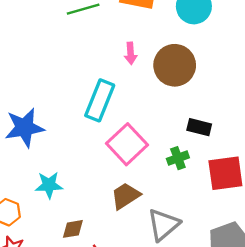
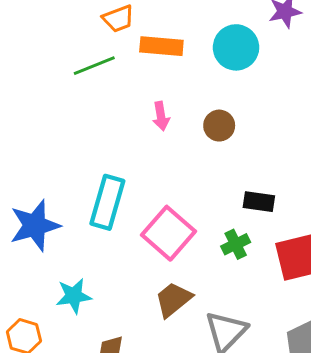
brown circle: (175, 65) -> (219, 126), size x0.6
cyan rectangle: (100, 100) -> (107, 202), moved

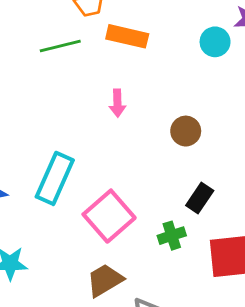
cyan circle: (236, 47) -> (215, 42), moved, size x0.7
brown circle: (219, 126) -> (186, 131), moved
black rectangle: (259, 202) -> (200, 198), turned -72

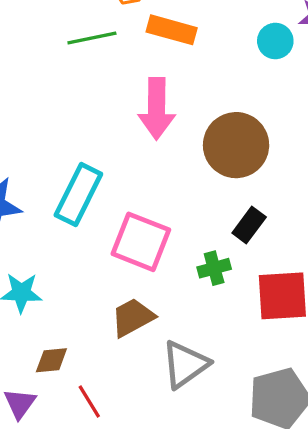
pink arrow: (117, 103) -> (157, 109), size x1.8
brown circle: (186, 131) -> (236, 145), size x1.8
pink square: (109, 216) -> (141, 242), turned -30

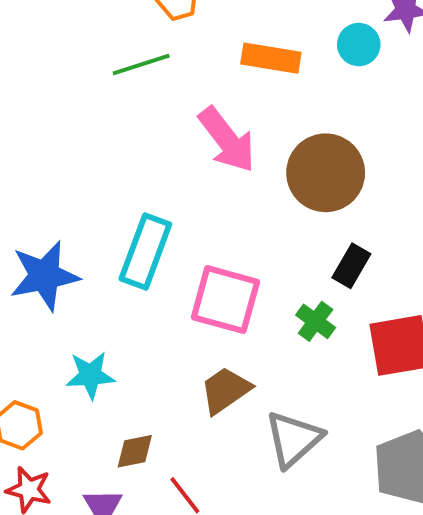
orange rectangle: (172, 30) -> (271, 58), moved
pink arrow: (157, 109) -> (227, 140), turned -32
green cross: (214, 268) -> (316, 321), turned -32

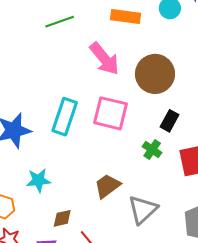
pink square: (225, 300) -> (110, 113), moved

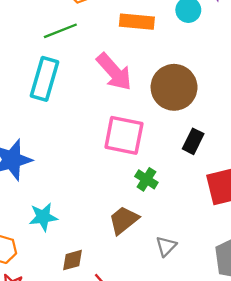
cyan rectangle: (65, 117) -> (45, 79), moved
green cross: (152, 150) -> (146, 179), moved
gray triangle: (143, 210) -> (166, 246), size x0.6

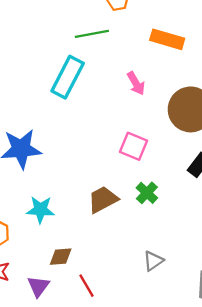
pink arrow: (114, 72) -> (136, 83), size x0.6
pink square: (124, 135) -> (134, 146), size x0.7
brown trapezoid: (124, 220) -> (103, 199), moved

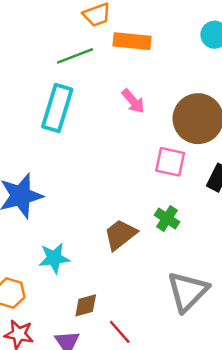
orange rectangle: (167, 39) -> (132, 41), moved
pink square: (134, 146) -> (170, 162), moved
gray triangle: (153, 261) -> (188, 291), size x1.8

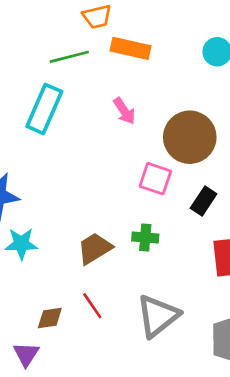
green cross: (167, 218) -> (145, 237), turned -35
cyan star: (54, 258) -> (21, 244), moved
red line: (120, 332) -> (92, 306), moved

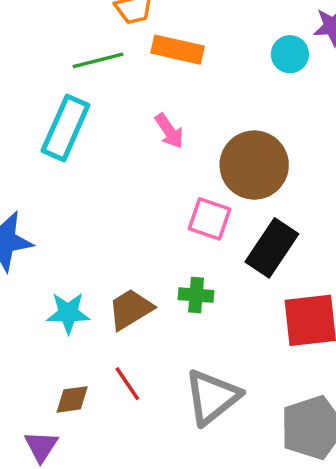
black rectangle: (204, 201) -> (272, 248), size x1.5
cyan star: (21, 244) -> (68, 313), moved

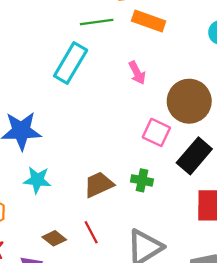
cyan star: (68, 313) -> (37, 180), moved
brown diamond: (72, 399) -> (54, 238), turned 40

